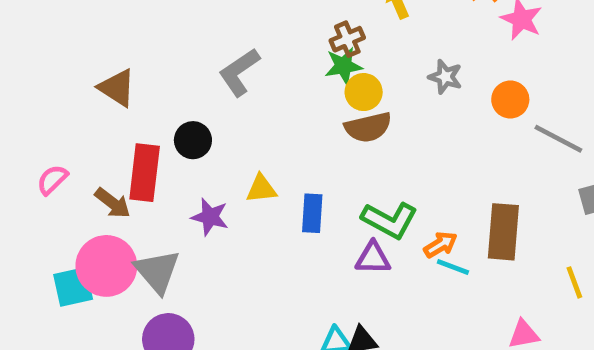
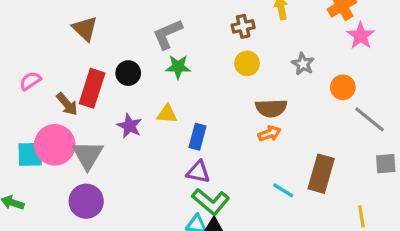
green star: (344, 66) -> (178, 67), moved
brown semicircle: (368, 127) -> (271, 108), moved
green L-shape: (390, 220) -> (211, 202), moved
orange arrow: (440, 245) -> (270, 134), moved
purple triangle: (373, 258) -> (198, 172), moved

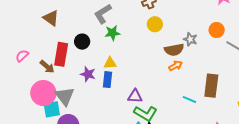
gray star: (303, 64) -> (190, 39), moved
blue rectangle: (197, 137) -> (107, 80), moved
cyan square: (30, 154) -> (52, 109), moved

